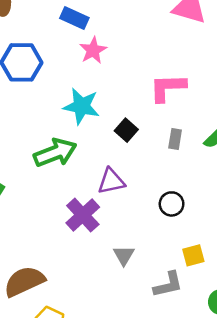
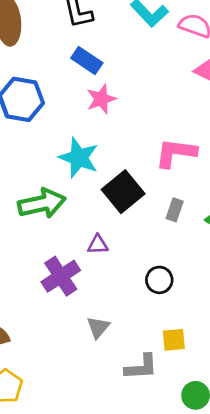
black square: (126, 130) -> (123, 192), size x1.6
purple triangle: (111, 181) -> (98, 245), size x0.7

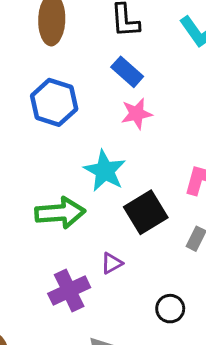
purple triangle: (98, 245) -> (112, 263), turned -35

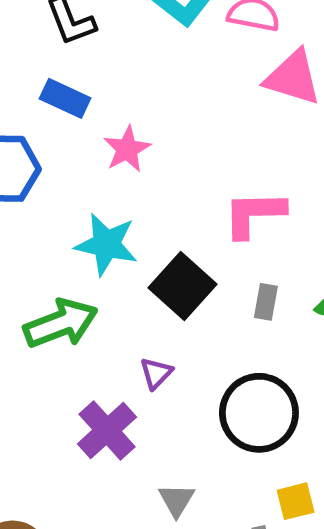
blue rectangle: (127, 72) -> (65, 98), moved
black circle: (170, 309) -> (259, 413), size x1.8

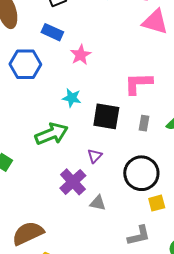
cyan star: (106, 244) -> (72, 98), size x0.7
black square: (183, 286) -> (106, 116), turned -32
gray triangle: (176, 500) -> (98, 203), moved, turned -48
yellow square: (296, 501) -> (157, 203), moved

